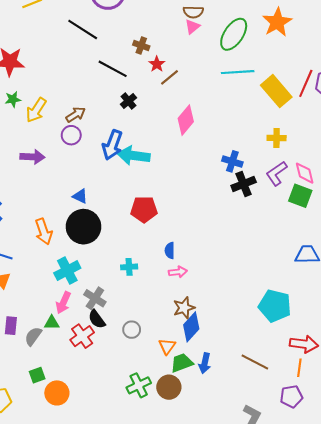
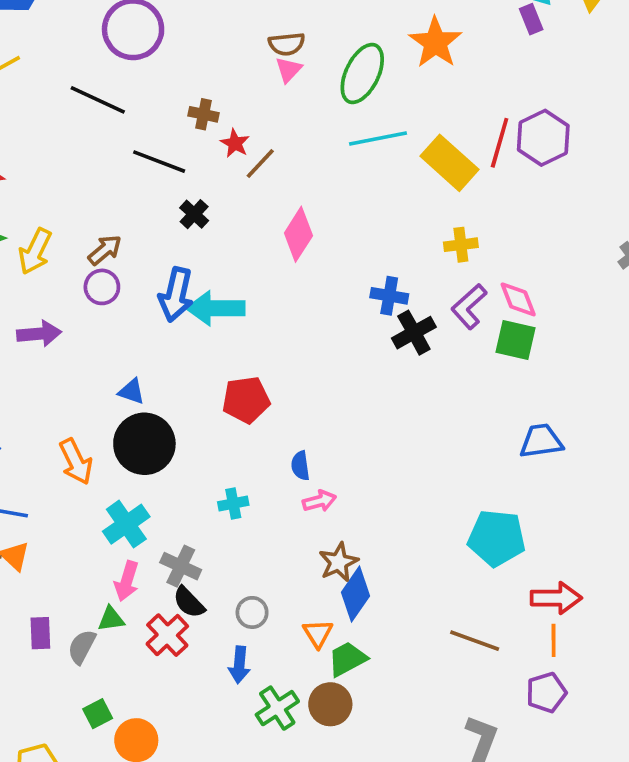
blue arrow: (205, 363) -> (239, 665), moved

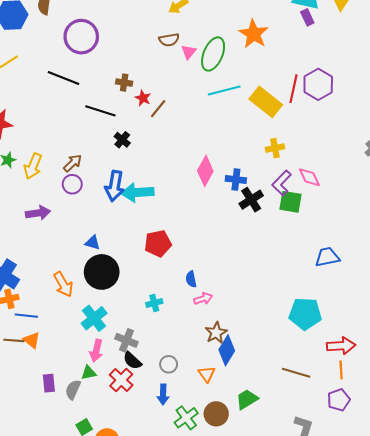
pink triangle: (288, 70) -> (189, 52), moved
pink diamond: (298, 234) -> (205, 171), moved
green square: (516, 340) -> (290, 202), moved
green trapezoid: (347, 659) -> (247, 399), moved

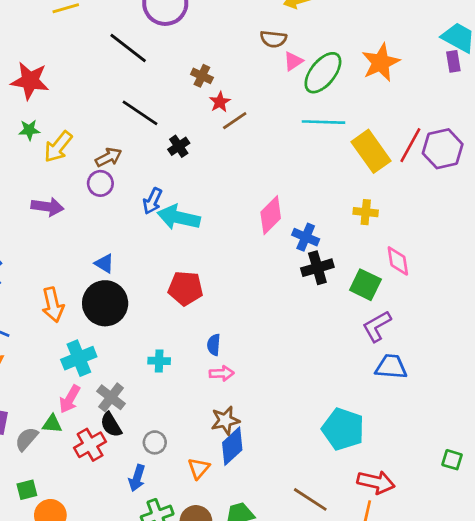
black line: (100, 111) -> (140, 113), moved
purple L-shape: (282, 183) -> (377, 326), moved
blue arrow: (115, 186) -> (152, 201), size x0.7

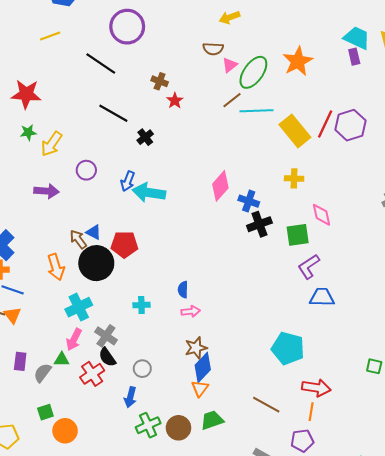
brown line: (235, 121) -> (232, 100), moved
brown arrow: (109, 157) -> (78, 239), moved, turned -96
green square: (365, 285) -> (298, 235), turned -30
red pentagon: (185, 288) -> (124, 244), moved
orange triangle: (199, 468) -> (200, 388), moved

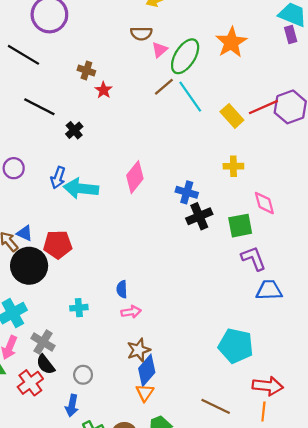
cyan line: (256, 111) -> (190, 97), turned 60
red line: (325, 124) -> (263, 107), turned 44
yellow rectangle: (295, 131) -> (232, 116), size x0.7
pink diamond: (220, 186) -> (135, 177), moved
purple L-shape: (309, 266) -> (253, 258), turned 105

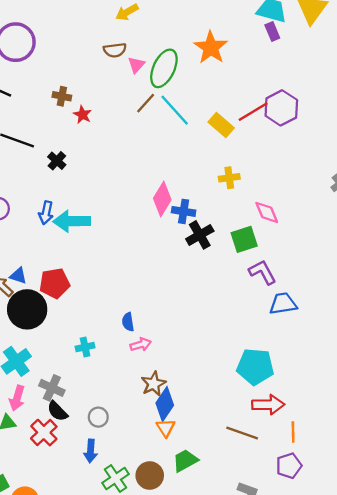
pink diamond: (135, 177) -> (162, 199), moved
red arrow: (268, 386) -> (268, 405), moved

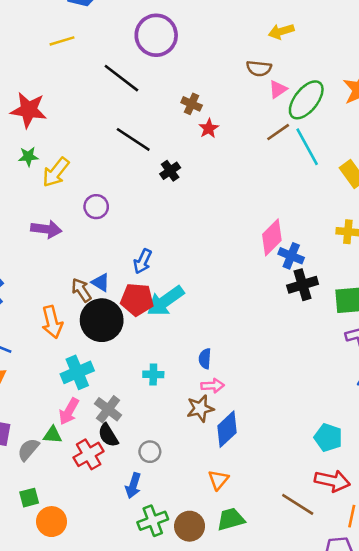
blue arrow: (46, 213) -> (143, 261), moved
cyan arrow: (72, 221) -> (165, 301), moved, turned -48
cyan pentagon: (255, 367) -> (328, 438), size x0.7
brown star: (154, 384) -> (200, 408), moved
blue diamond: (165, 404) -> (227, 429), moved

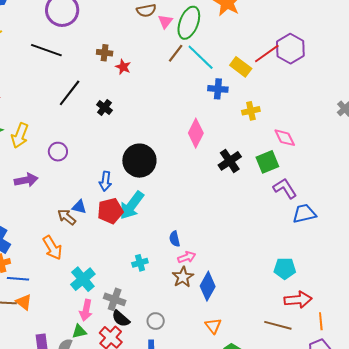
black line: (133, 139) -> (70, 93), turned -68
blue cross: (291, 256) -> (218, 89), moved
black circle: (102, 320) -> (139, 161), moved

